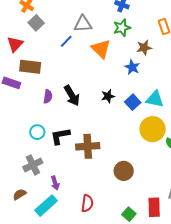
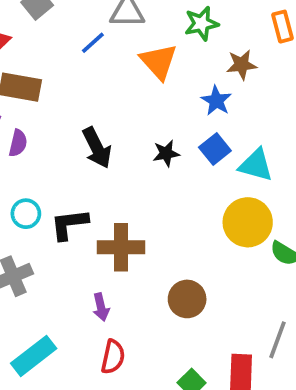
purple semicircle: (48, 97) -> (18, 143), moved
blue square: (133, 102) -> (215, 149), moved
purple arrow: (55, 183) -> (101, 307), moved

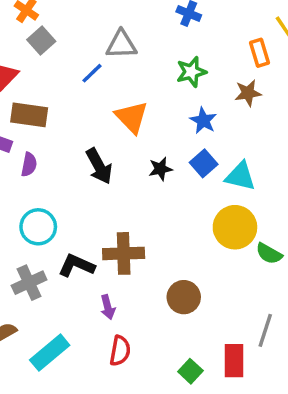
green star: (201, 24) -> (191, 72), moved
orange triangle: (159, 62) -> (132, 117), moved
brown star: (242, 65) -> (248, 93), moved
cyan circle: (26, 214) -> (38, 227), size x1.4
black L-shape: (69, 224) -> (76, 265), moved, turned 33

